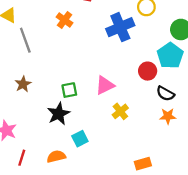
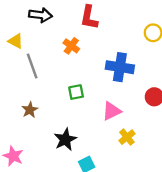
blue cross: (120, 27) -> (120, 67), moved, turned 32
green square: (69, 90) -> (76, 92), moved

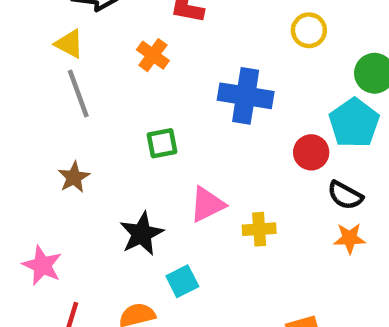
yellow triangle: (16, 41) -> (69, 44), moved
pink triangle: (112, 111) -> (207, 204), moved
yellow cross: (127, 137) -> (259, 229), turned 35

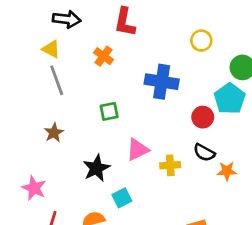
black semicircle: (345, 195) -> (204, 153), moved

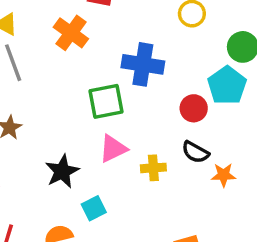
orange cross: (103, 56) -> (71, 33), size x1.4
green square: (109, 111) -> (106, 101), moved, size x1.5

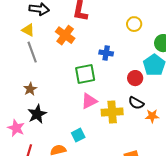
blue cross: (143, 64) -> (106, 53), size x0.6
yellow cross: (153, 168) -> (112, 112), size x1.5
black star: (62, 171) -> (37, 114), moved

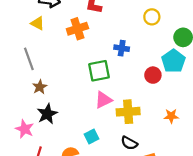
orange cross: (65, 35) -> (77, 29), turned 36
gray line: (32, 52) -> (29, 59), moved
black semicircle: (136, 103) -> (129, 143), moved

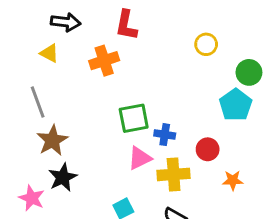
blue cross: (122, 48) -> (165, 135), moved
red circle: (153, 75) -> (208, 149), moved
brown star: (40, 87) -> (52, 140), size x1.5

